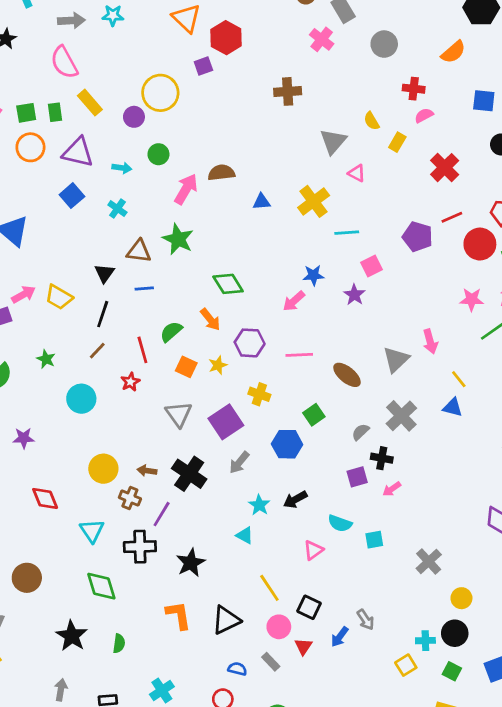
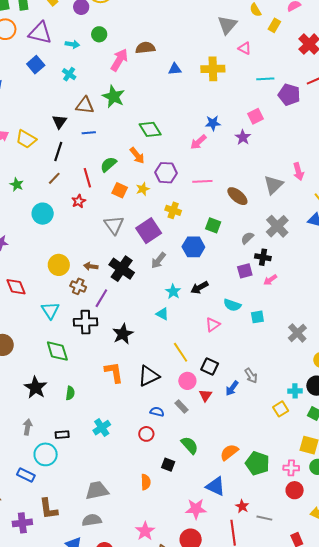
yellow cross: (314, 201) -> (213, 69), turned 35
cyan line: (347, 233) -> (265, 79), moved
green square: (314, 415) -> (213, 225), turned -35

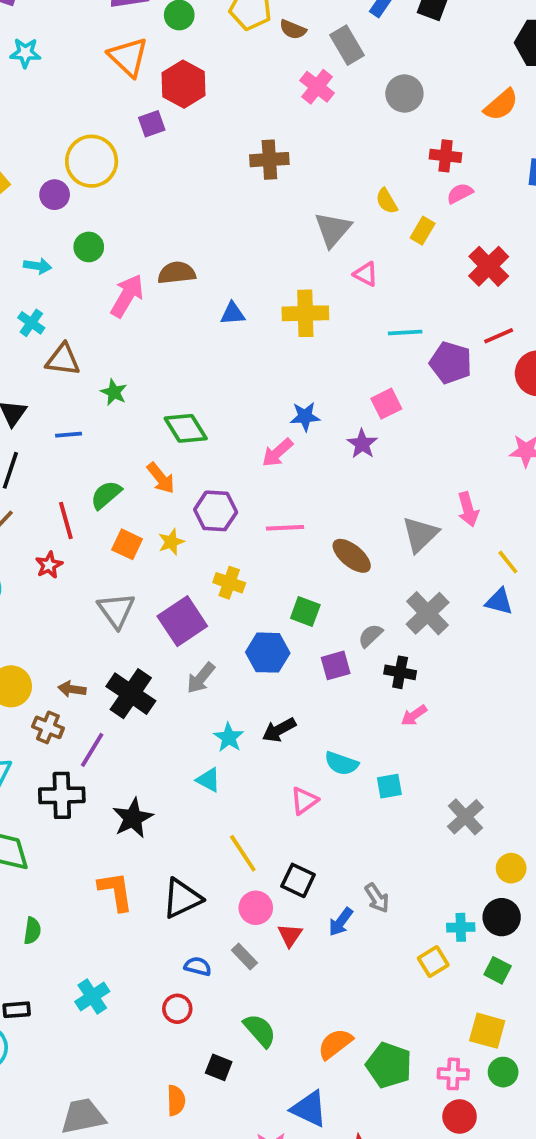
green star: (114, 97) -> (114, 392), moved, size x0.6
brown triangle: (85, 105) -> (63, 360), moved
purple square: (245, 271) -> (336, 665), moved

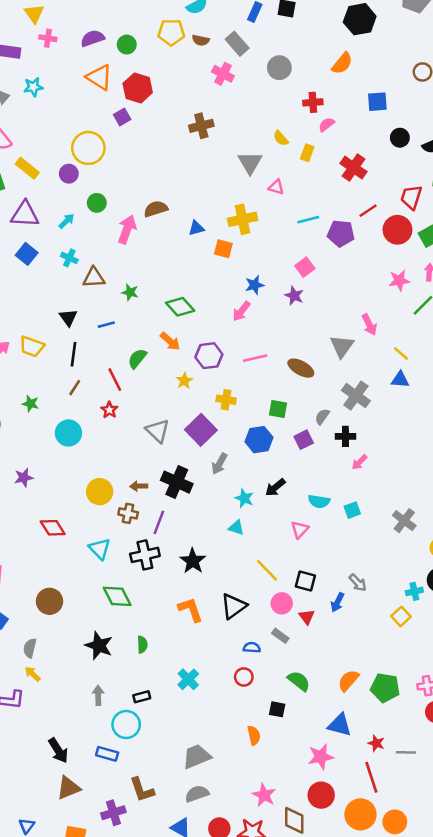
cyan arrow: (38, 266) -> (67, 221), turned -42
orange square: (127, 544) -> (223, 249), moved

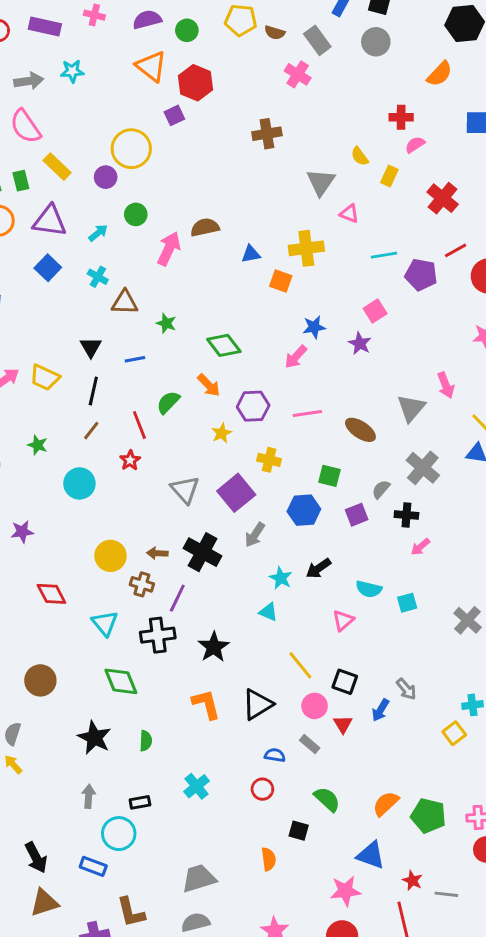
gray circle: (279, 68) -> (376, 42), moved

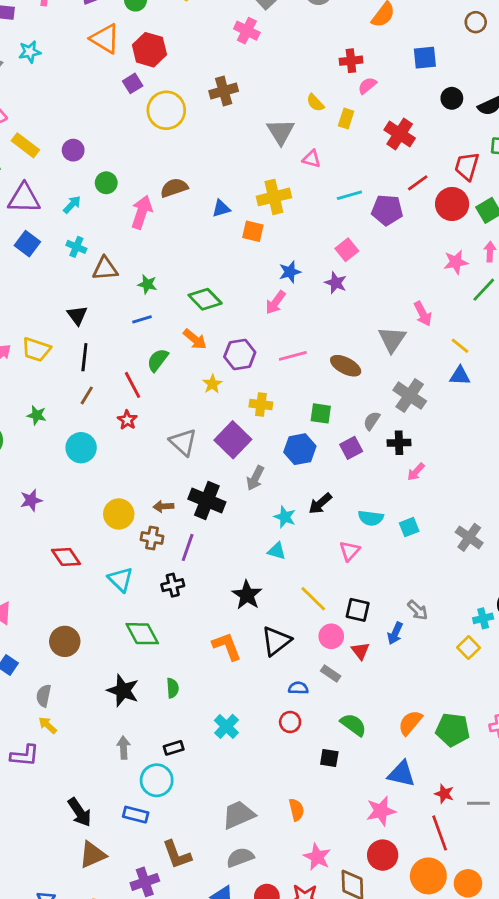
yellow circle: (131, 149) -> (166, 110), moved
blue line: (135, 359) -> (142, 319), moved
black cross: (158, 635) -> (173, 585), size x0.7
black star: (214, 647) -> (247, 595), moved
orange semicircle: (269, 859) -> (296, 810), moved

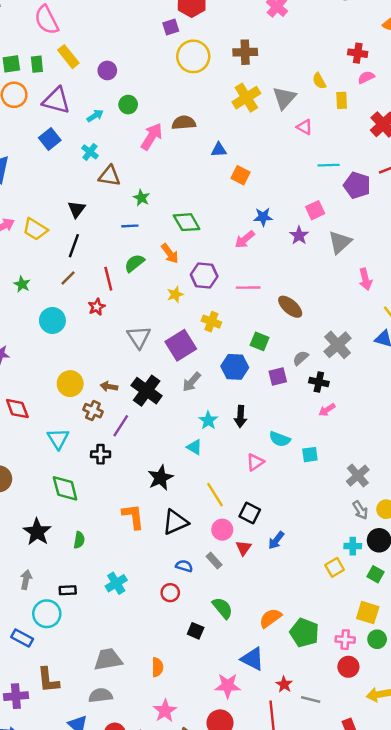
yellow rectangle: (346, 118) -> (342, 100), turned -35
yellow cross: (274, 197) -> (246, 98), moved, turned -32
gray triangle: (392, 339) -> (340, 242), moved
black arrow: (320, 504) -> (240, 417), turned -60
gray arrow: (418, 610) -> (360, 510), moved

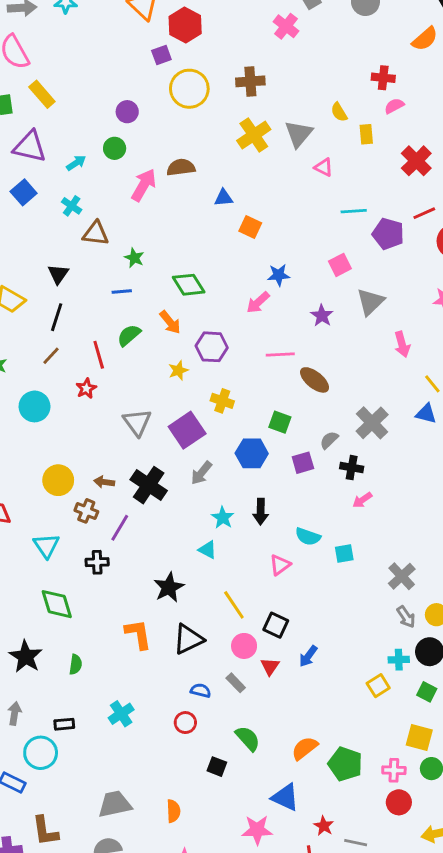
purple circle: (107, 70) -> (127, 112), moved
purple star: (299, 235) -> (322, 316), moved
pink line: (248, 288) -> (280, 354), moved

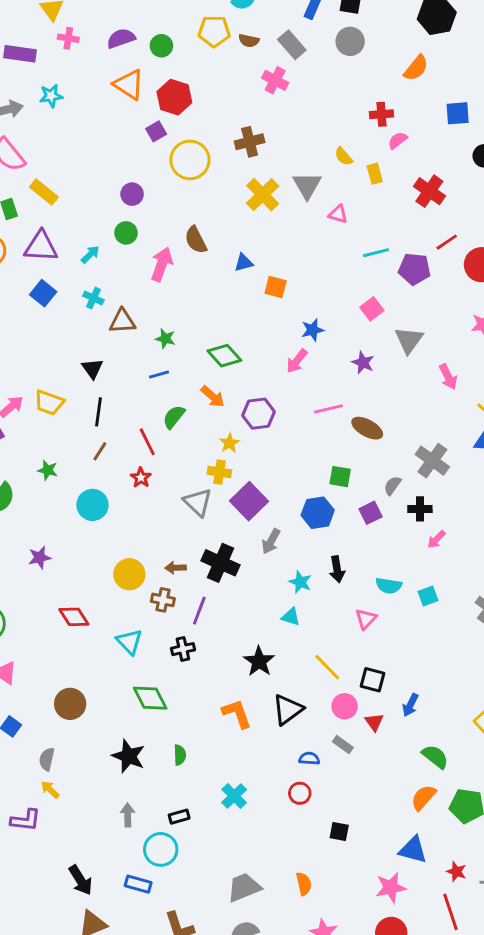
brown semicircle: (181, 167) -> (196, 240), turned -100
yellow cross: (222, 401) -> (219, 472), moved
green semicircle: (248, 738) -> (435, 757), moved

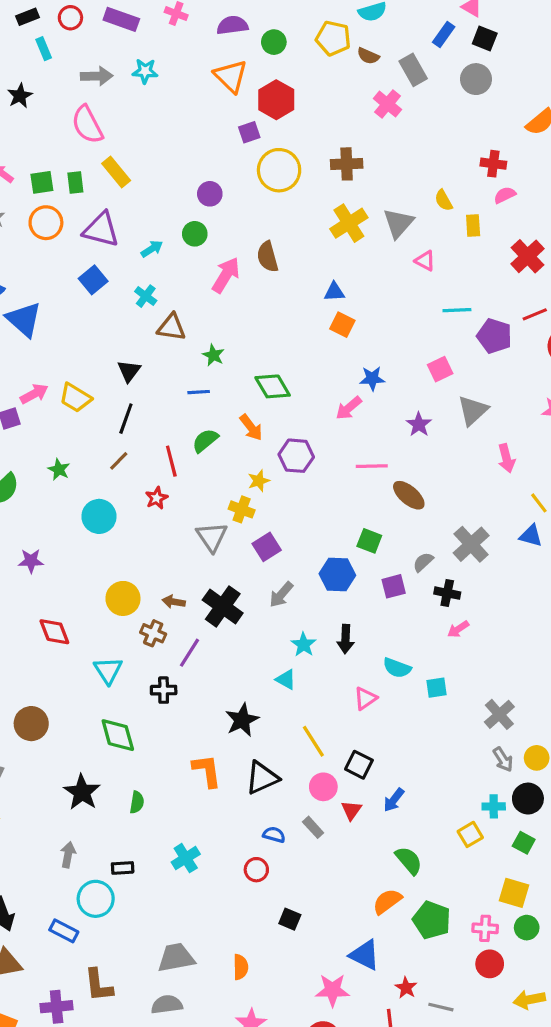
blue triangle: (244, 263) -> (334, 292), moved
purple square: (249, 501) -> (267, 547), size x0.7

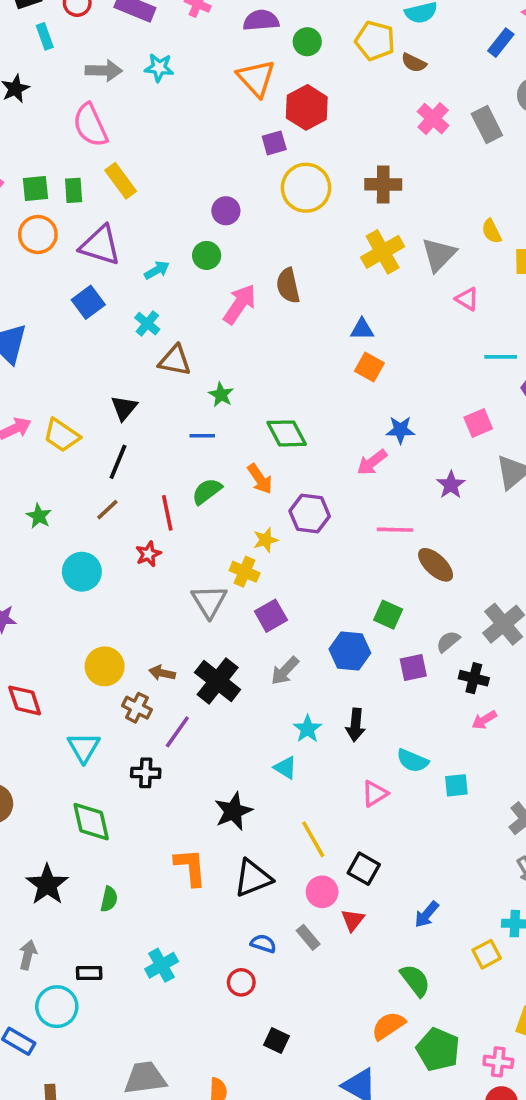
gray rectangle: (413, 70) -> (487, 125), moved
blue arrow: (394, 800) -> (427, 914), moved

